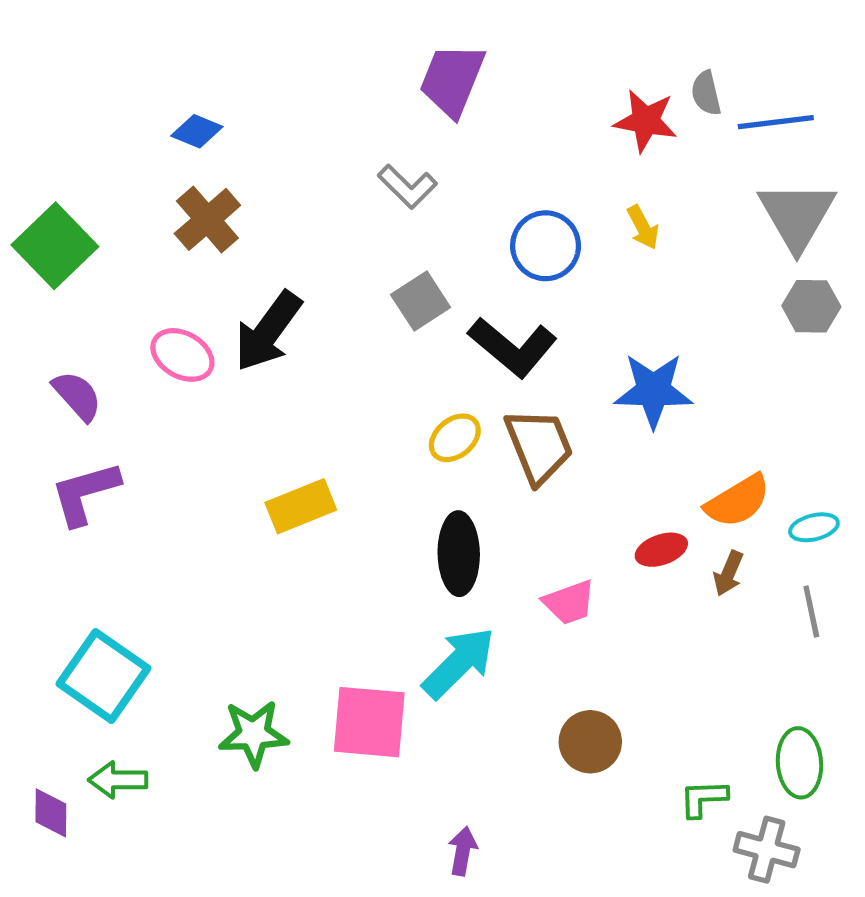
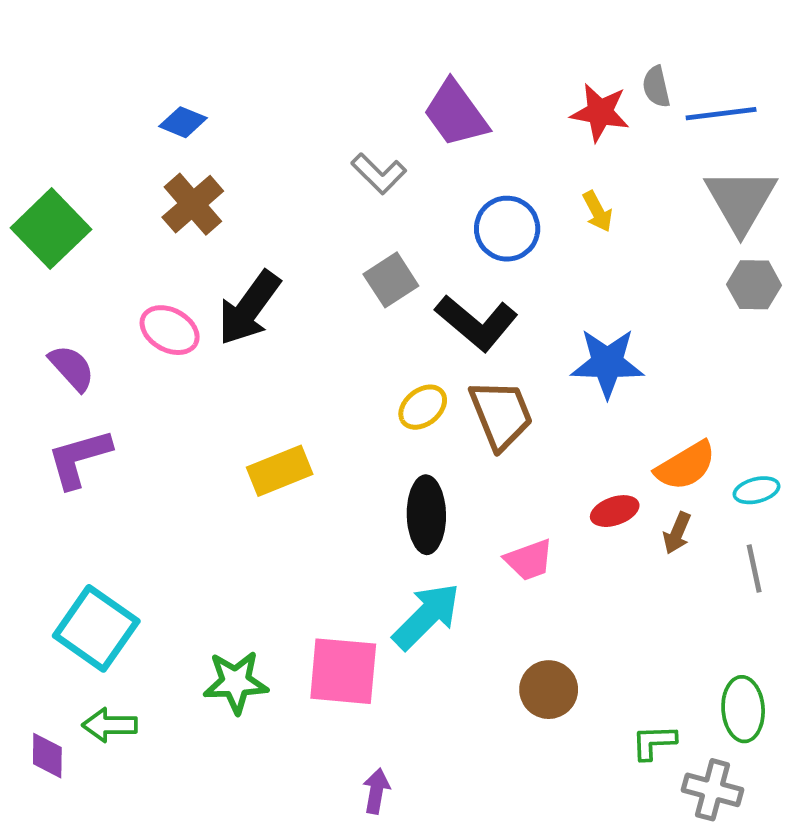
purple trapezoid: (452, 80) -> (456, 114), moved, turned -58
purple arrow: (463, 851) -> (376, 791), moved

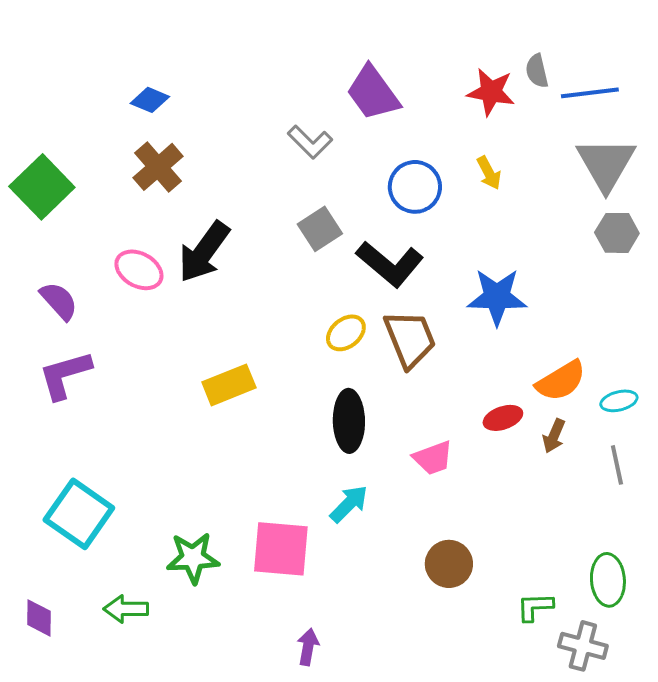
cyan arrow: (426, 616) -> (349, 504), size x0.7
green arrow: (110, 725) -> (126, 609), moved

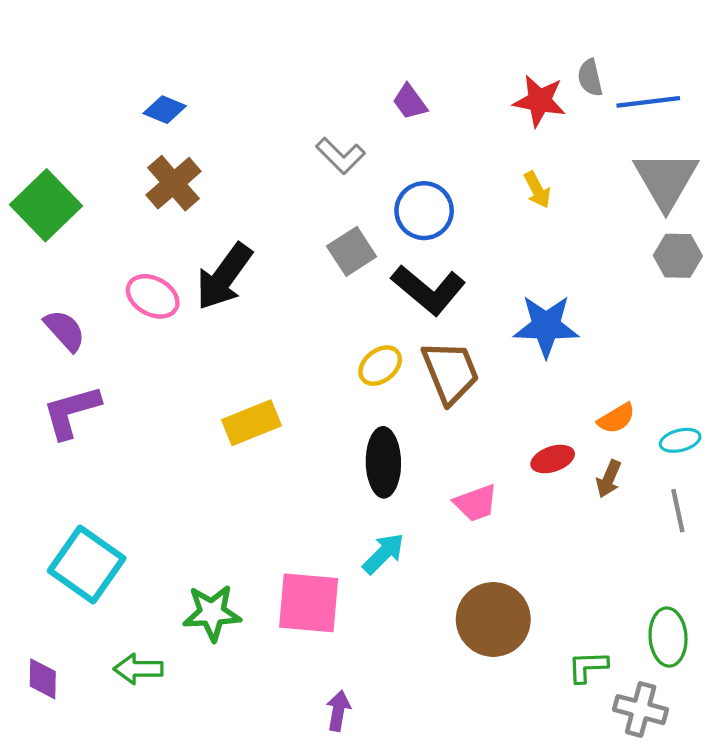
purple trapezoid: (373, 93) -> (410, 102), size x0.6
blue circle: (415, 187) -> (424, 211), moved
orange semicircle: (561, 381) -> (616, 418), size x0.7
brown circle: (449, 564) -> (493, 619), size x1.4

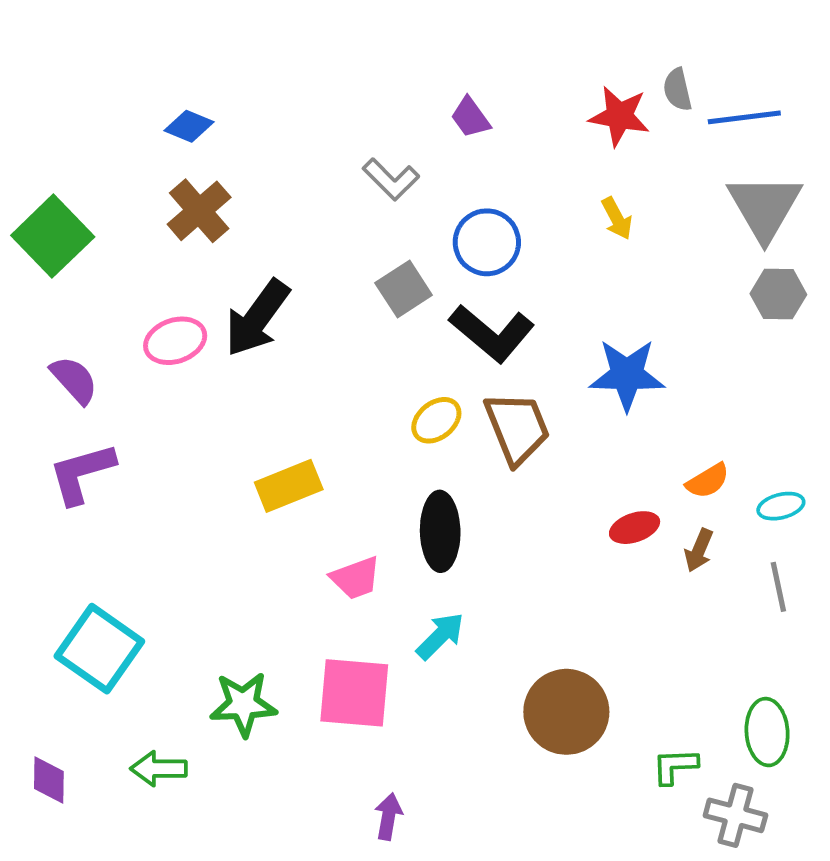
pink ellipse: (153, 296) -> (175, 341), turned -48
pink trapezoid: (476, 503) -> (356, 578), moved

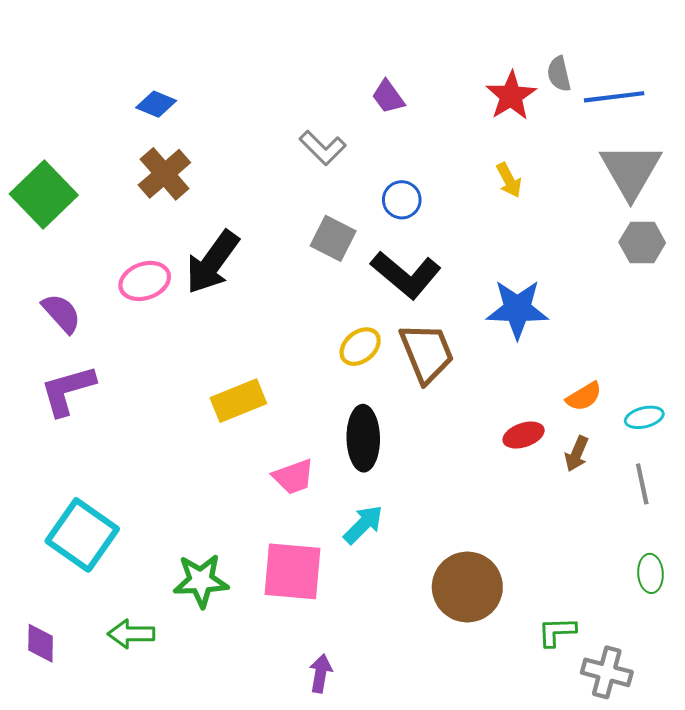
red star: (619, 116) -> (511, 96), turned 30
blue circle: (487, 242) -> (402, 200), size x0.7
gray square: (404, 289) -> (333, 238), turned -30
green ellipse: (767, 732) -> (651, 573), moved, size x0.7

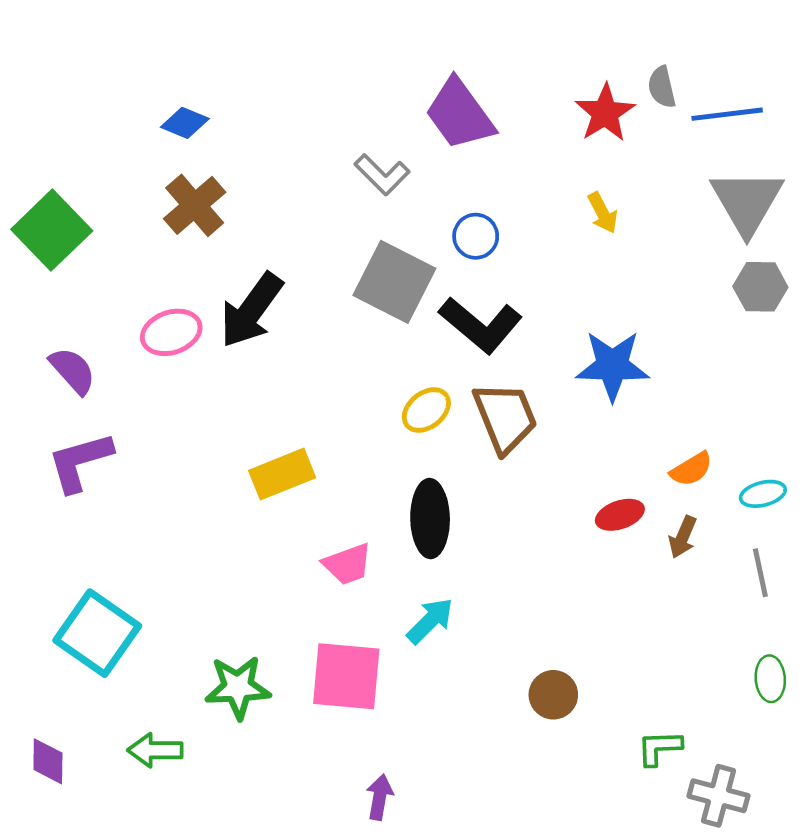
purple trapezoid: (388, 97) -> (460, 114), size x1.8
gray square: (333, 238) -> (394, 282), size x1.5
brown circle: (467, 587) -> (553, 695), size x0.6

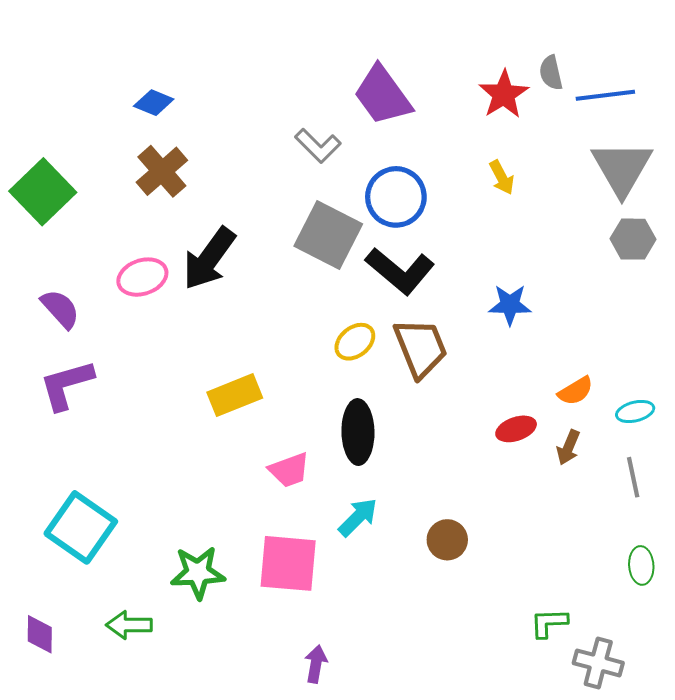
blue circle: (476, 236) -> (396, 197), size x1.6
blue star: (612, 366) -> (510, 305), size x0.7
brown circle: (553, 695) -> (447, 540), moved

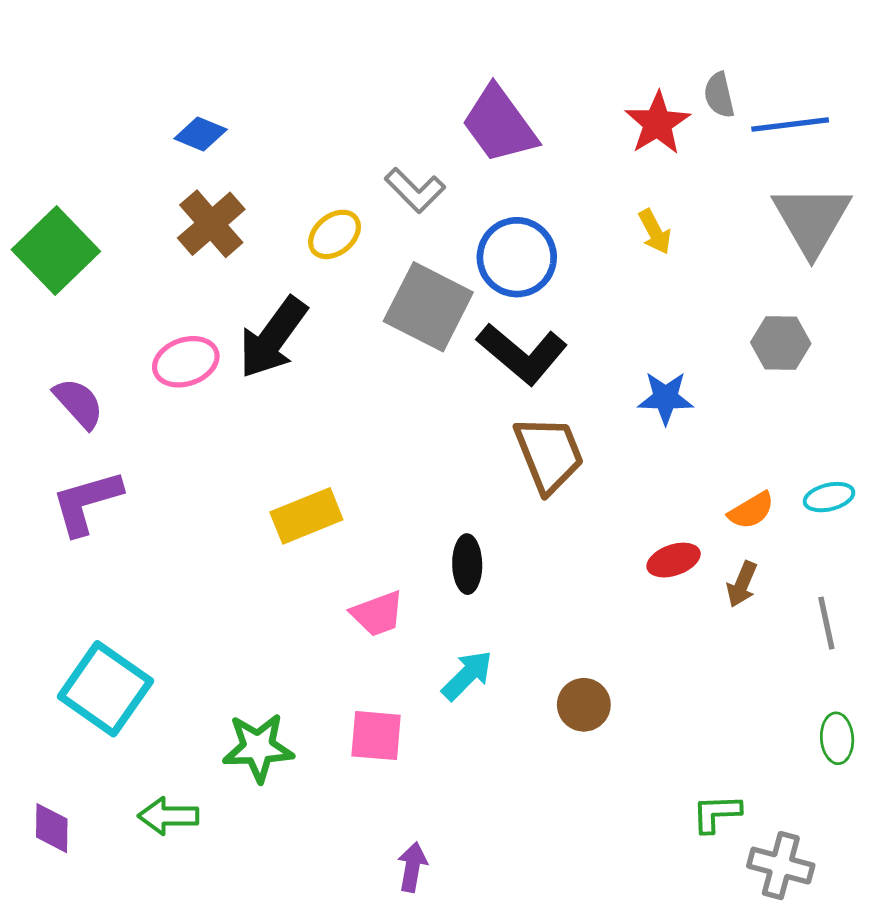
gray hexagon: (633, 239) -> (781, 343), moved
yellow ellipse: (355, 342) -> (335, 234), moved
cyan ellipse: (635, 411) -> (829, 497), moved
black ellipse: (358, 432) -> (467, 564), size x0.7
pink square: (288, 563) -> (376, 736), size x0.7

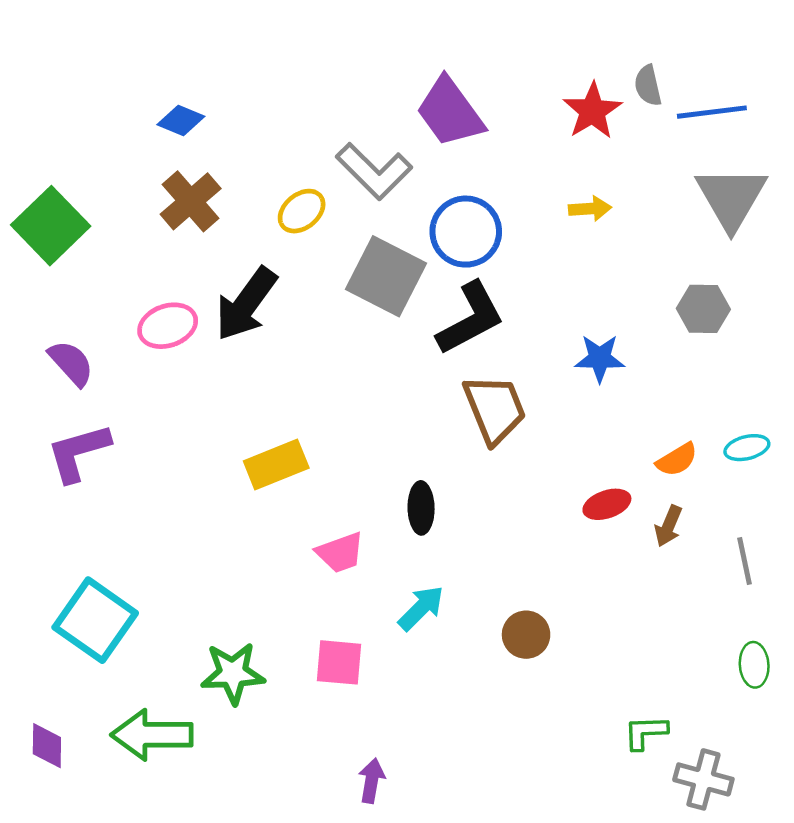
gray L-shape: (415, 190) -> (374, 171), size x1.4
yellow arrow: (655, 232) -> (590, 209), turned -66
black L-shape: (522, 354) -> (471, 318), turned -68
green arrow: (168, 816) -> (152, 735), size x1.5

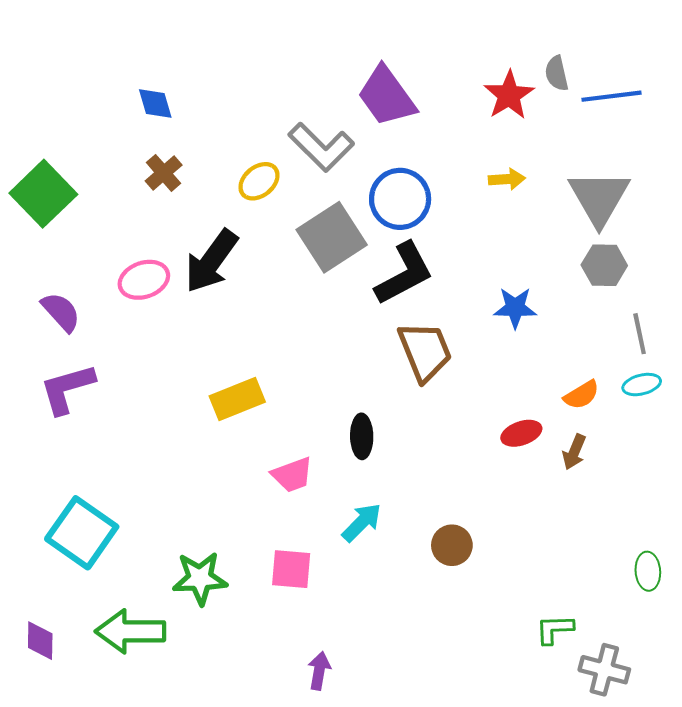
blue diamond: (181, 121) -> (155, 103), turned 51
gray triangle: (731, 198) -> (599, 198), moved
brown cross: (191, 201) -> (164, 173), size x0.7
gray square: (386, 276) -> (332, 237), turned 30
gray line: (744, 561) -> (640, 334), moved

